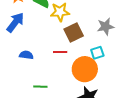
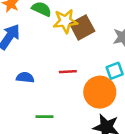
brown square: (74, 33) -> (82, 27), moved

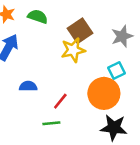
yellow star: (65, 21) -> (73, 50), moved
red line: (68, 72) -> (60, 101), moved, turned -42

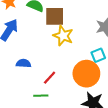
brown square: (80, 31) -> (55, 16), moved, turned 30
yellow star: (73, 50) -> (63, 36), turned 30

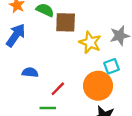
yellow star: (63, 36) -> (90, 42), moved

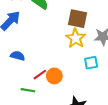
brown square: (66, 22) -> (77, 19), moved
orange circle: (98, 86) -> (54, 76), moved, size x0.6

